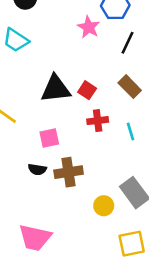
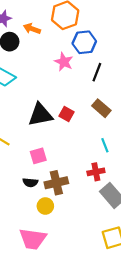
red cross: (98, 121) -> (96, 172), moved
yellow circle: (104, 206) -> (45, 206), moved

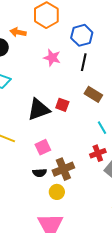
blue hexagon: (84, 42) -> (82, 35), moved

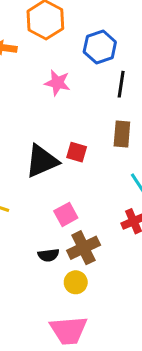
black line: (84, 62) -> (121, 84), moved
brown rectangle: (93, 94) -> (122, 134), turned 66
pink square: (43, 147) -> (66, 214), moved

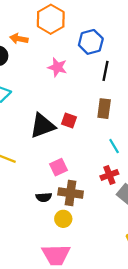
brown cross: (84, 248) -> (71, 193), turned 30

